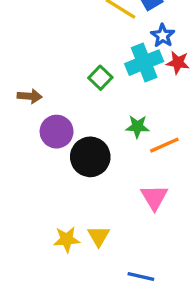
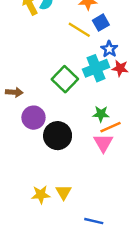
green square: (100, 78) -> (65, 79), size x1.5
green star: (137, 127) -> (101, 114), moved
pink triangle: (154, 197) -> (103, 143), moved

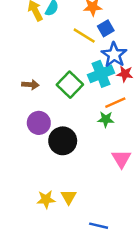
blue star: (109, 49) -> (114, 55), size x1.5
brown arrow: (14, 92) -> (30, 85), moved
orange line: (110, 127) -> (115, 103), moved
pink triangle: (103, 143) -> (121, 159), moved

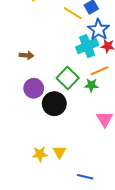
green square: (70, 85) -> (68, 78), moved

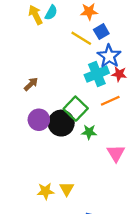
brown arrow: (27, 55) -> (31, 84), turned -48
green star: (91, 85) -> (89, 132), moved
black circle: (54, 104) -> (61, 123), moved

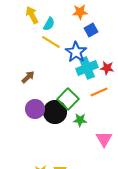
cyan semicircle: (51, 13) -> (49, 24), moved
yellow line: (81, 38) -> (51, 42), moved
blue star: (109, 56) -> (76, 52), moved

